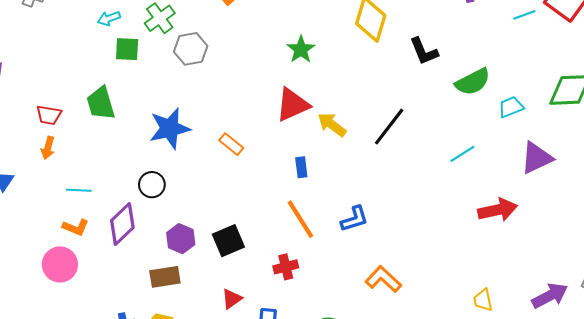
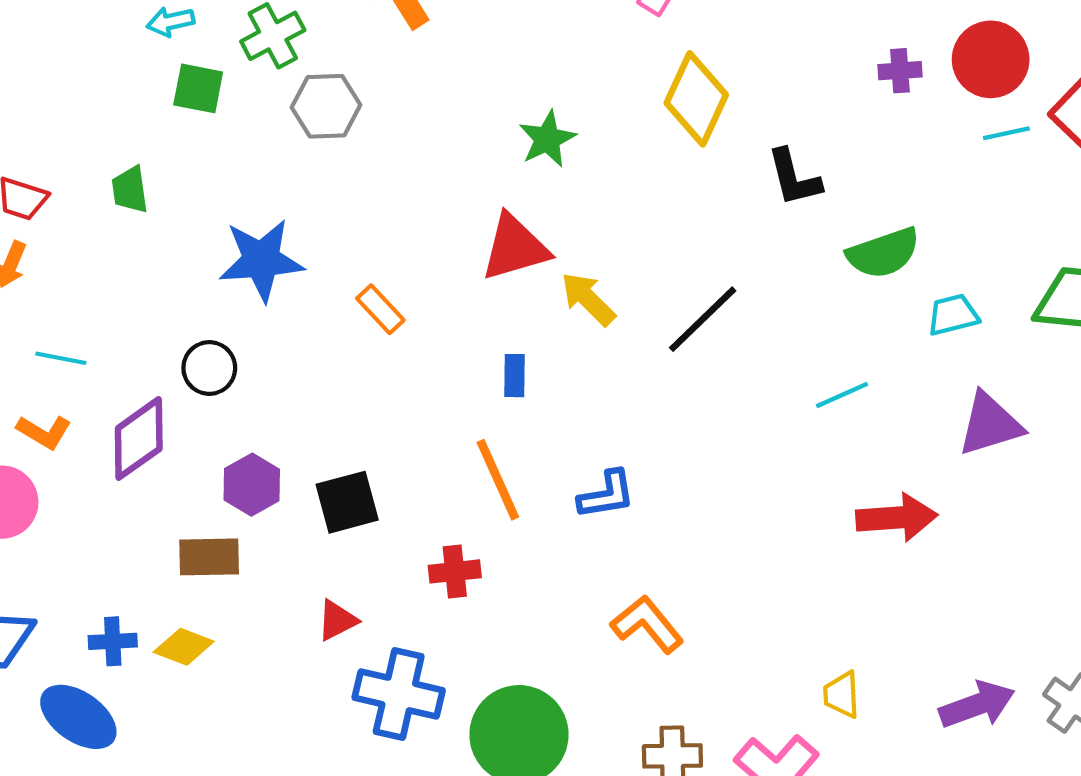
green trapezoid: (101, 103) -> (130, 190), size x0.7

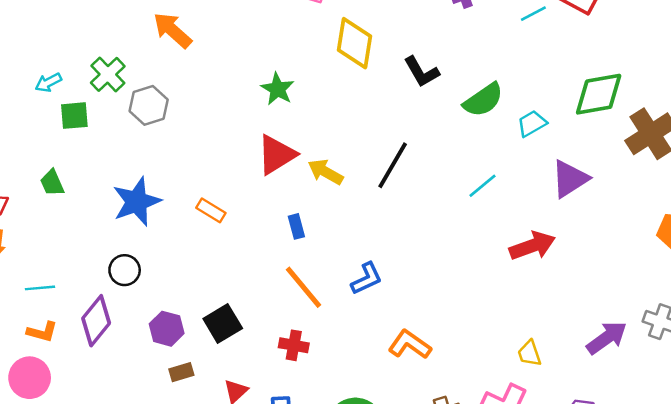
brown rectangle: (209, 557) -> (181, 372), moved, size x0.7
red cross: (455, 571) -> (294, 345), turned 32

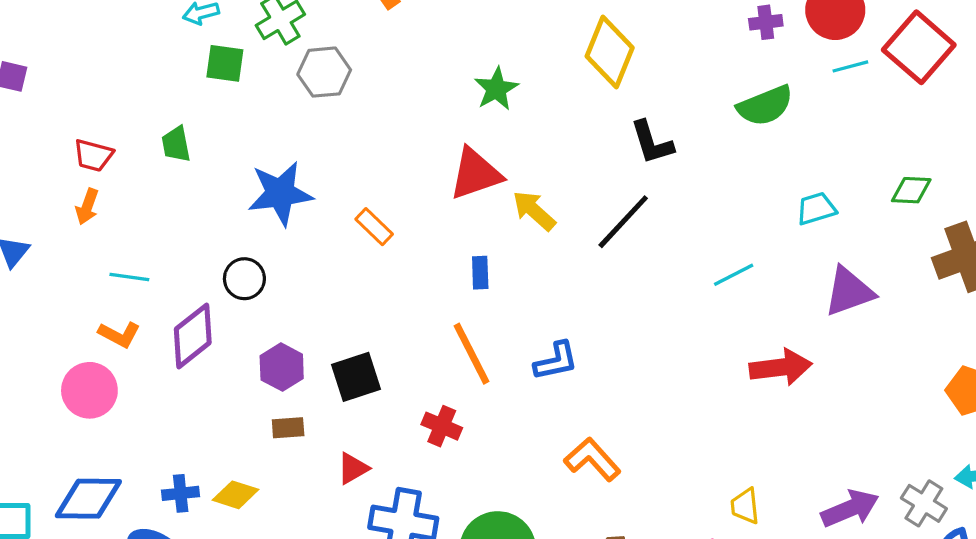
black L-shape: (421, 72) -> (652, 142), moved
green diamond: (599, 94) -> (911, 190), size x0.6
green semicircle: (483, 100) -> (765, 106), moved

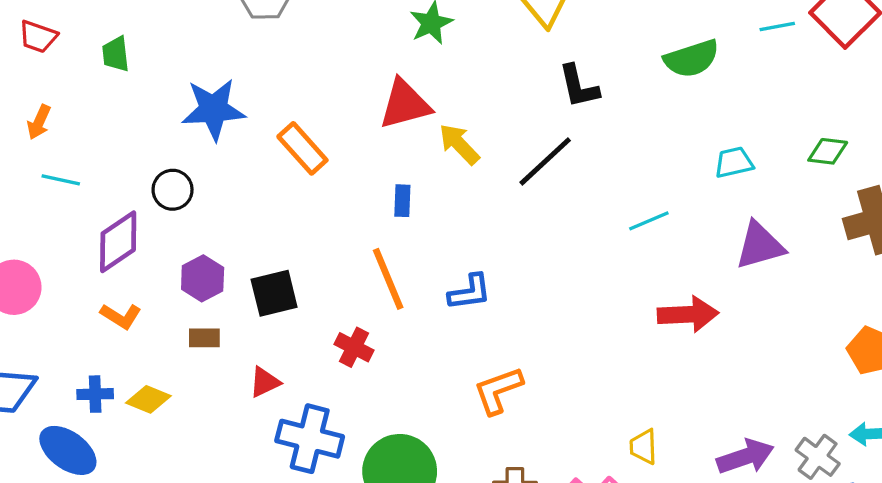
red trapezoid: (93, 155) -> (38, 37), moved
orange arrow: (87, 207) -> (39, 122), moved
orange rectangle: (374, 227) -> (302, 148), size x1.4
orange L-shape: (119, 334) -> (121, 316), moved
orange L-shape: (592, 459) -> (498, 390), turned -72

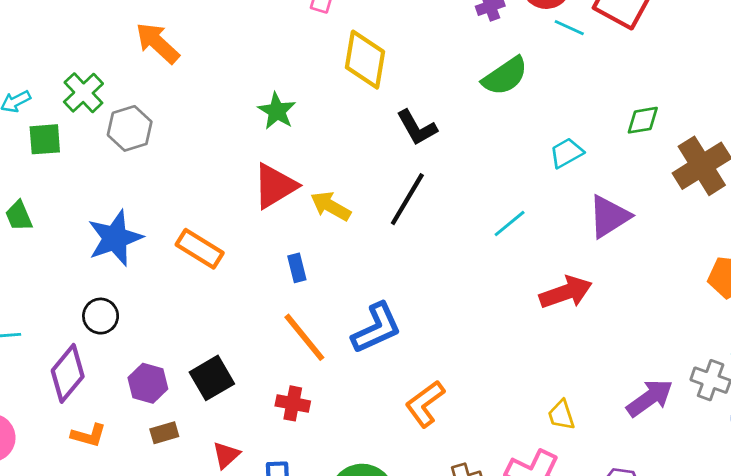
cyan line: (777, 27) -> (569, 28), turned 52
blue L-shape: (470, 292) -> (376, 328), size x1.4

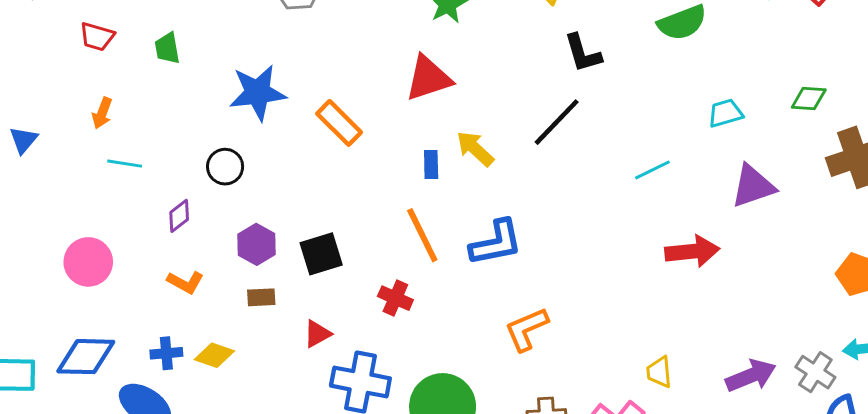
yellow arrow: (331, 206) -> (475, 149), moved
purple diamond: (68, 373) -> (179, 216), size x0.6

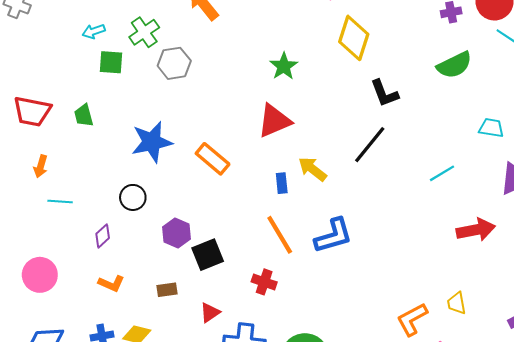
red trapezoid: (97, 37) -> (32, 111), size x1.5
cyan trapezoid: (725, 113) -> (491, 128), turned 30
purple hexagon: (256, 244) -> (176, 233), moved
orange L-shape: (526, 329) -> (412, 319), moved
yellow trapezoid: (659, 372) -> (457, 303), moved

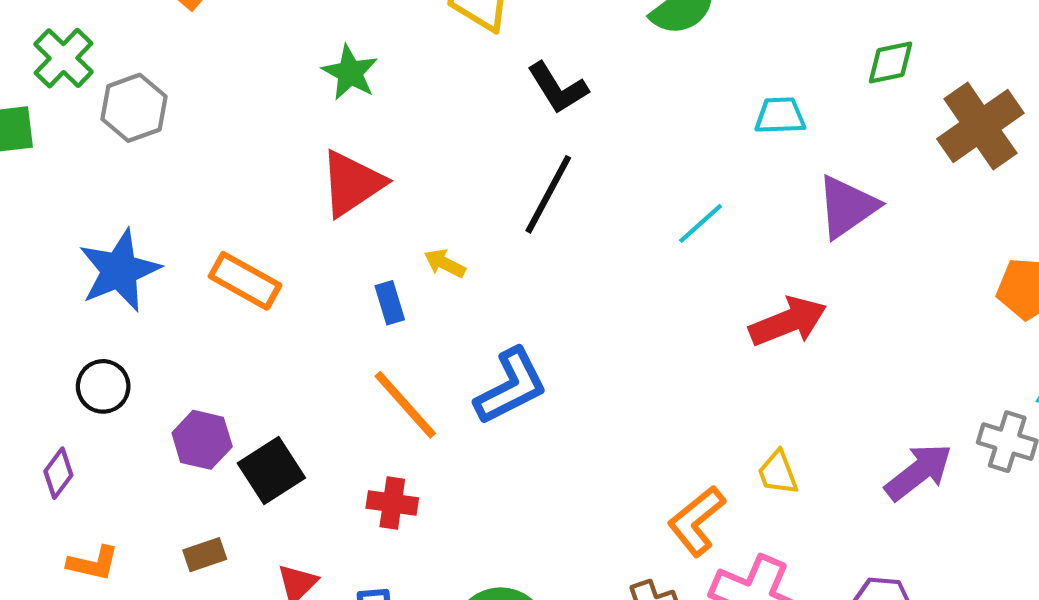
yellow arrow: (312, 169) -> (445, 263), size x0.7

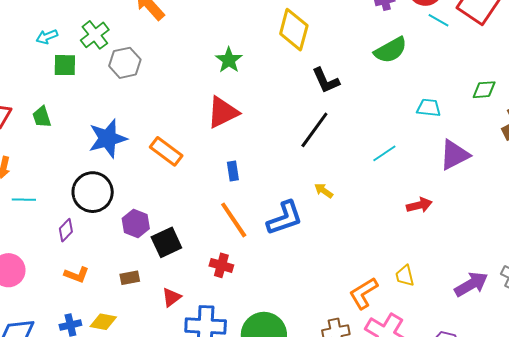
yellow arrow: (445, 263) -> (324, 191), moved
red arrow: (788, 322) -> (419, 205), size x0.7
black circle: (103, 386) -> (93, 192), size x1.6

